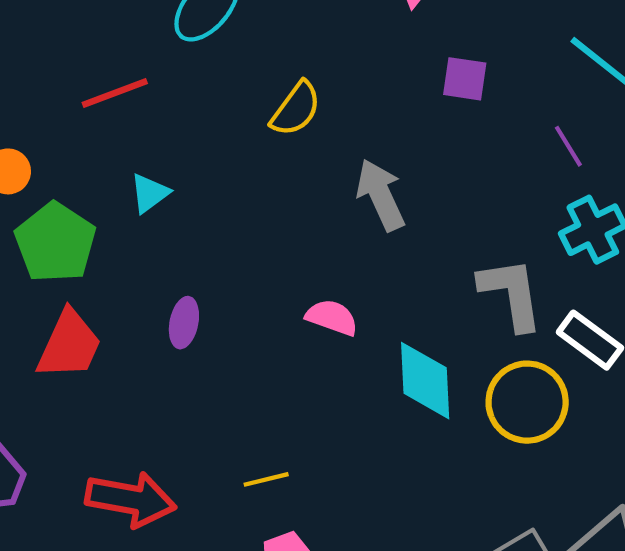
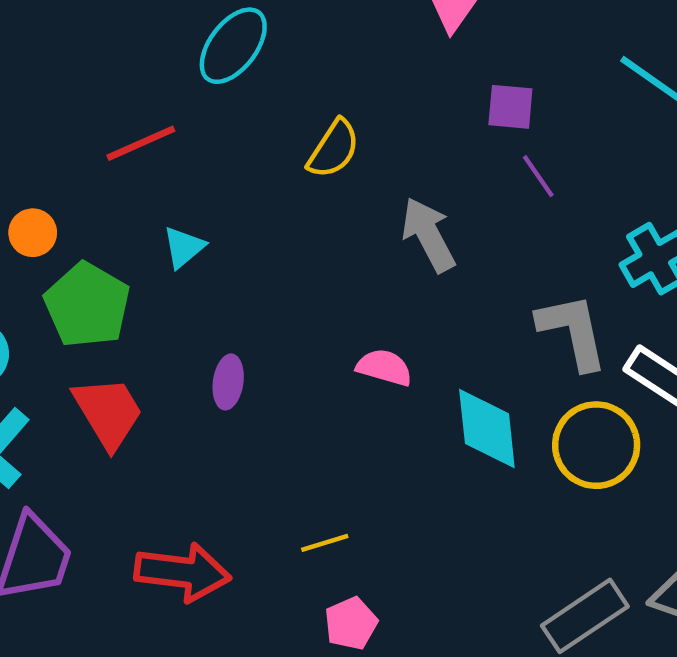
purple line: (568, 146) -> (538, 176), moved
red trapezoid: (69, 345) -> (108, 412), turned -52

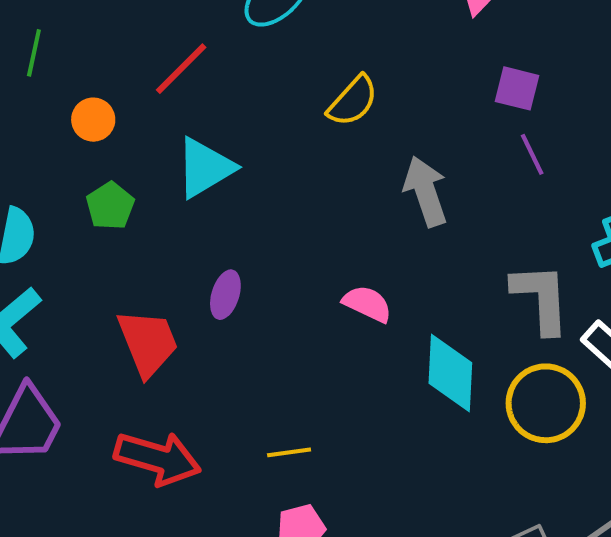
red line: (141, 143) -> (181, 69), turned -30
orange circle: (33, 233) -> (93, 120), moved
cyan triangle: (184, 247) -> (205, 168), size x1.6
green pentagon: (87, 305) -> (110, 206), size x0.6
red trapezoid: (108, 412) -> (148, 343), moved

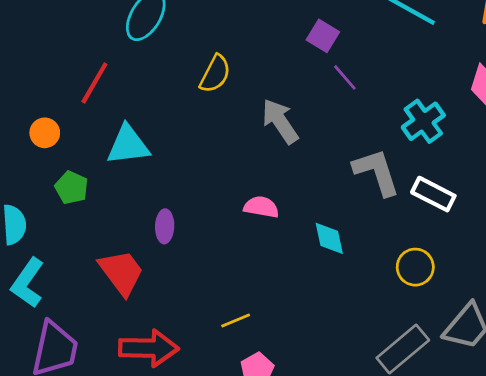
purple square: (517, 88) -> (323, 36), turned 32
cyan triangle: (205, 168) -> (128, 145), turned 39
cyan diamond: (450, 373) -> (329, 238), size x0.7
yellow circle: (546, 403) -> (415, 267), moved, size x0.7

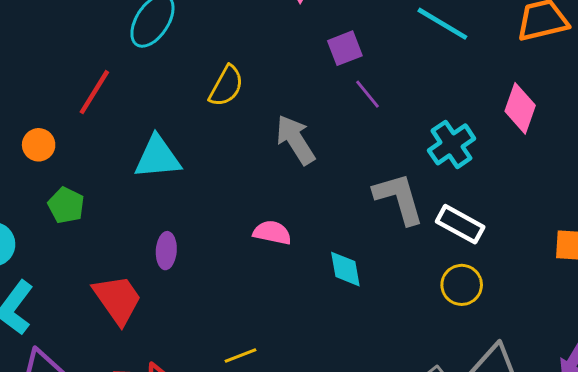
purple square: (323, 36) -> (345, 48), turned 36
cyan triangle: (128, 145) -> (158, 157), moved
yellow circle: (415, 267) -> (462, 285), moved

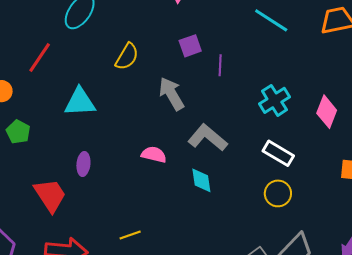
purple square: (345, 48) -> (190, 46), moved
purple line: (367, 94) -> (220, 65), turned 40
pink diamond: (520, 108) -> (327, 112), moved
gray L-shape: (399, 198) -> (208, 138), moved, turned -36

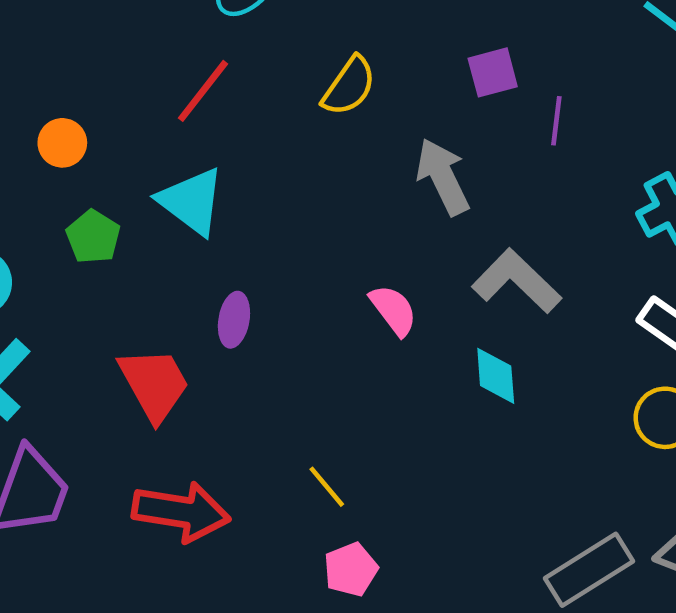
red line: (40, 58) -> (203, 91), moved
cyan triangle: (80, 102) -> (191, 201), moved, turned 36
pink semicircle: (154, 155) -> (393, 310), turned 35
yellow line: (130, 235) -> (327, 487), turned 65

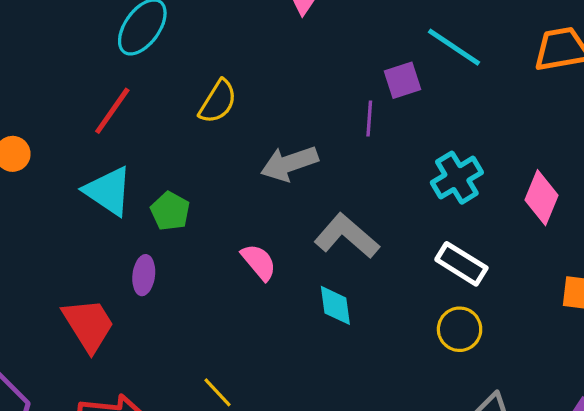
purple square: (493, 72) -> (403, 80), moved
gray arrow: (443, 177) -> (289, 163), turned -80
green pentagon: (93, 237) -> (170, 211), moved

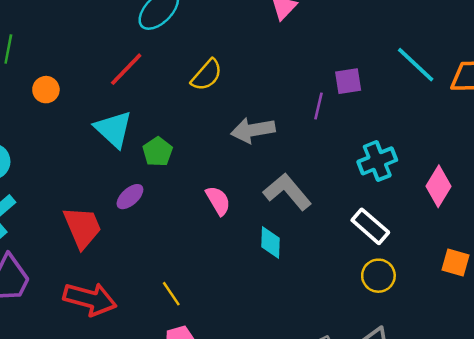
cyan line: (454, 47) -> (416, 65), moved
purple ellipse: (144, 275) -> (130, 197), turned 32
yellow circle: (460, 329) -> (378, 276), moved

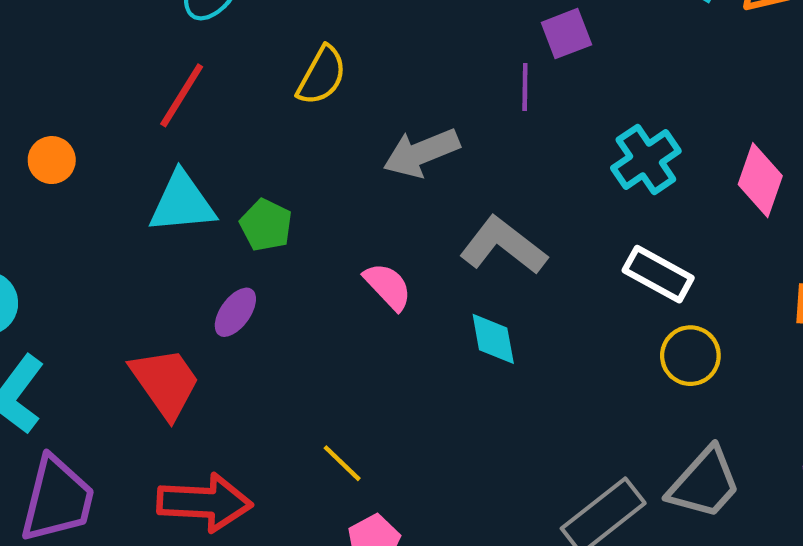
cyan triangle: (113, 129) -> (182, 203), turned -36

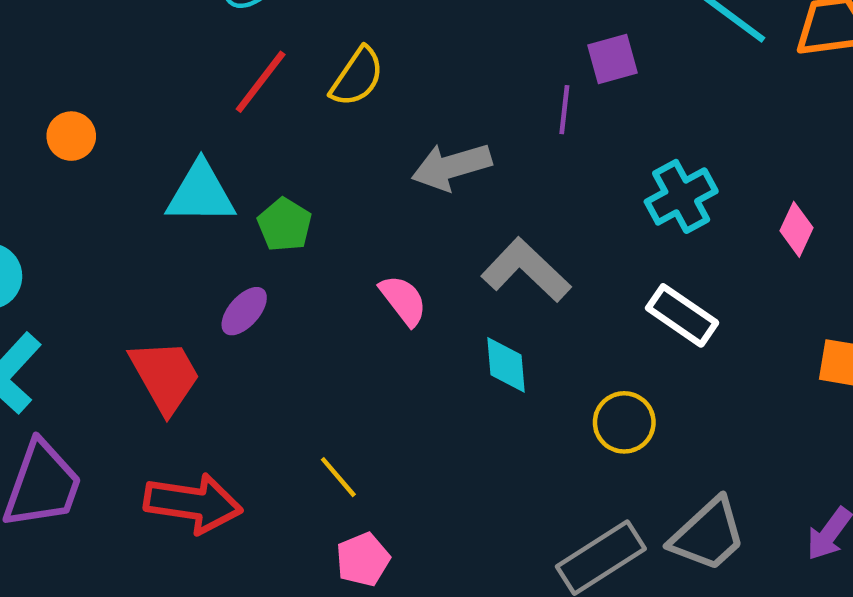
red line: (182, 95) -> (261, 82), moved
pink diamond: (760, 180) -> (796, 229), size x0.7
yellow circle: (690, 356) -> (624, 422), moved

